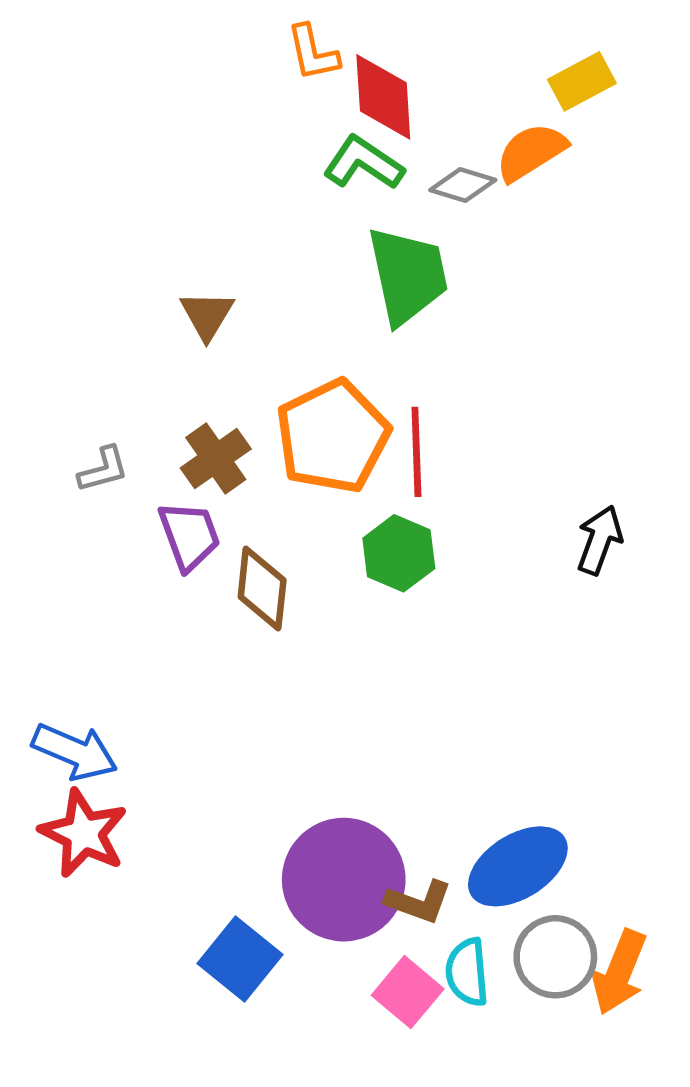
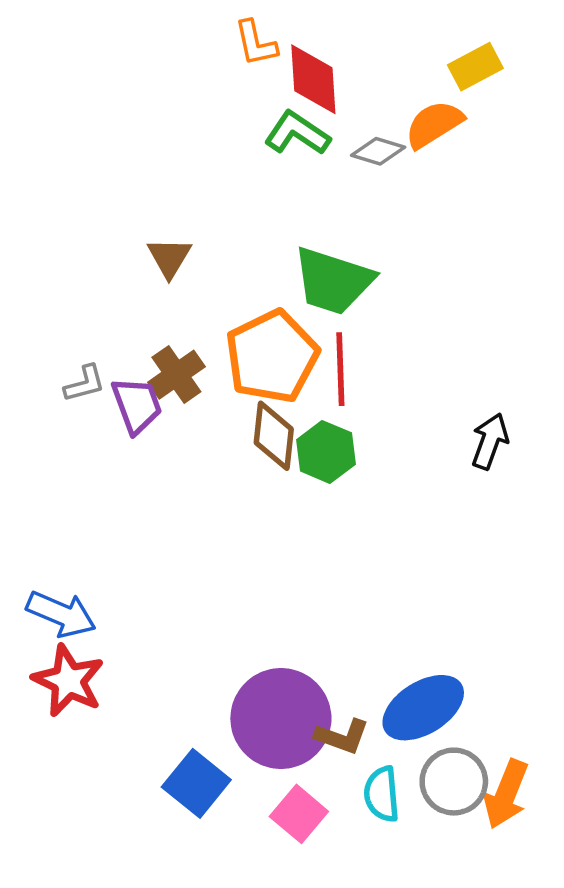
green trapezoid: (408, 275) -> (333, 281), moved, turned 120
purple trapezoid: (189, 536) -> (137, 405), moved
brown diamond: (262, 589) -> (274, 436), moved
pink square: (408, 992) -> (299, 814), moved

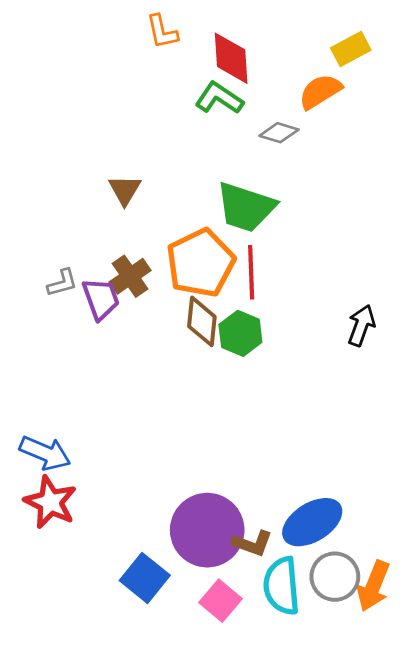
orange L-shape: (256, 43) -> (162, 32), moved
gray diamond: (378, 151) -> (279, 133), moved
cyan semicircle: (382, 794) -> (282, 586), size x1.4

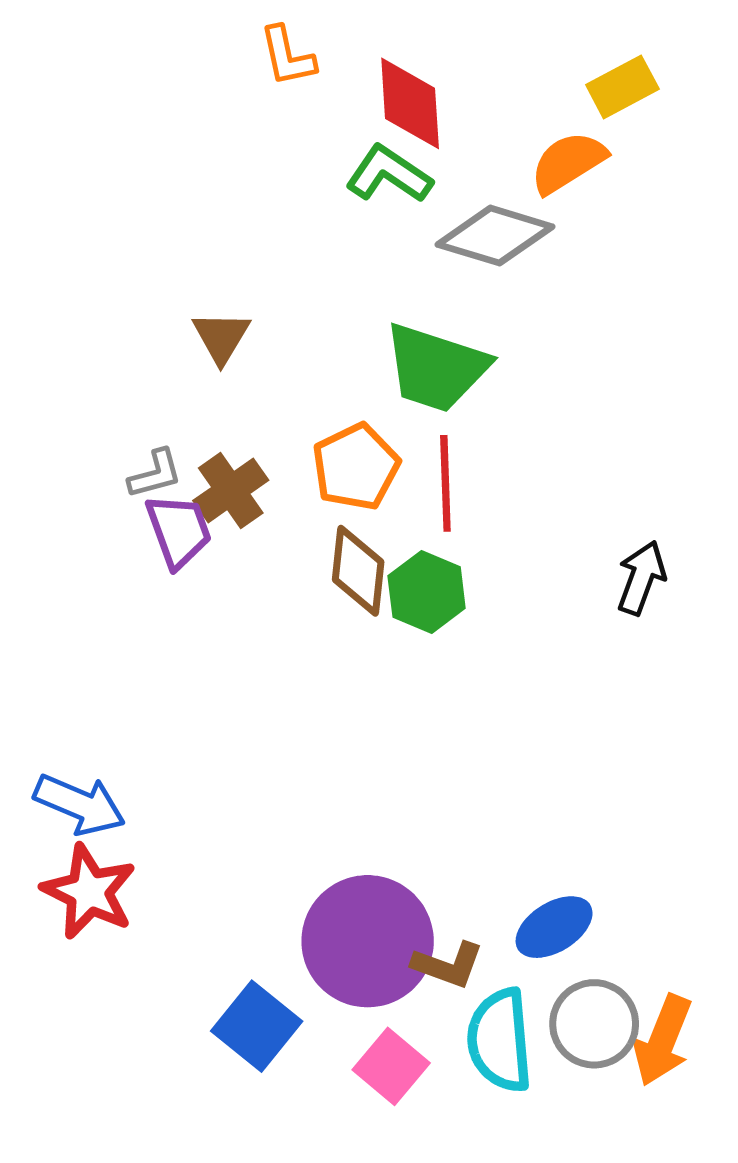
gray diamond: (279, 133) -> (495, 236), size x1.6
orange pentagon: (201, 263) -> (356, 467), size x0.7
gray L-shape: (62, 283) -> (155, 474), moved
blue ellipse: (312, 522) -> (554, 927), size x0.7

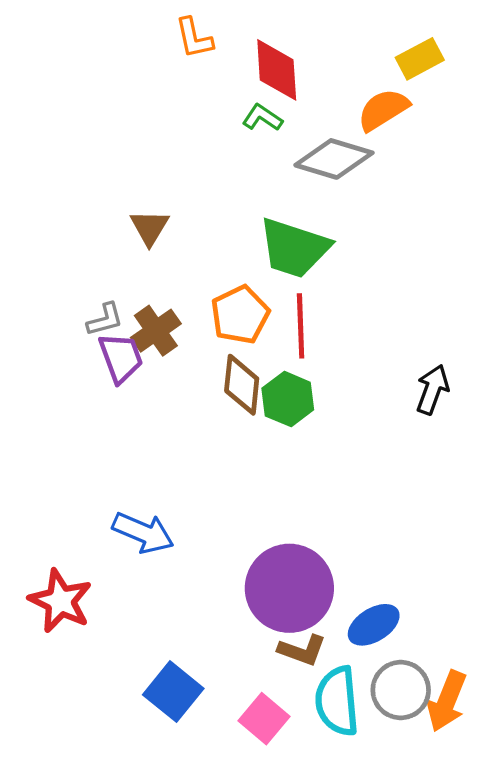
green L-shape: (389, 174) -> (262, 118), size x0.7
blue arrow: (80, 804) -> (143, 533), moved
purple circle: (368, 941) -> (289, 588), moved

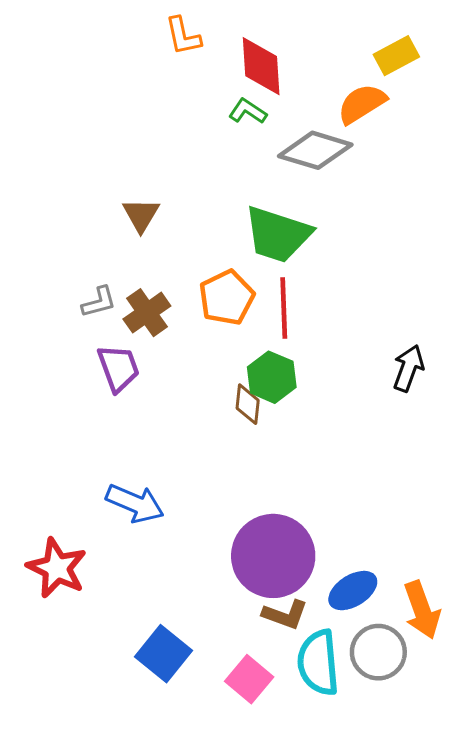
purple trapezoid: (121, 358) -> (118, 368), moved
brown diamond: (242, 385) -> (248, 404), moved, size x0.7
orange arrow: (447, 701) -> (422, 610), moved, turned -42

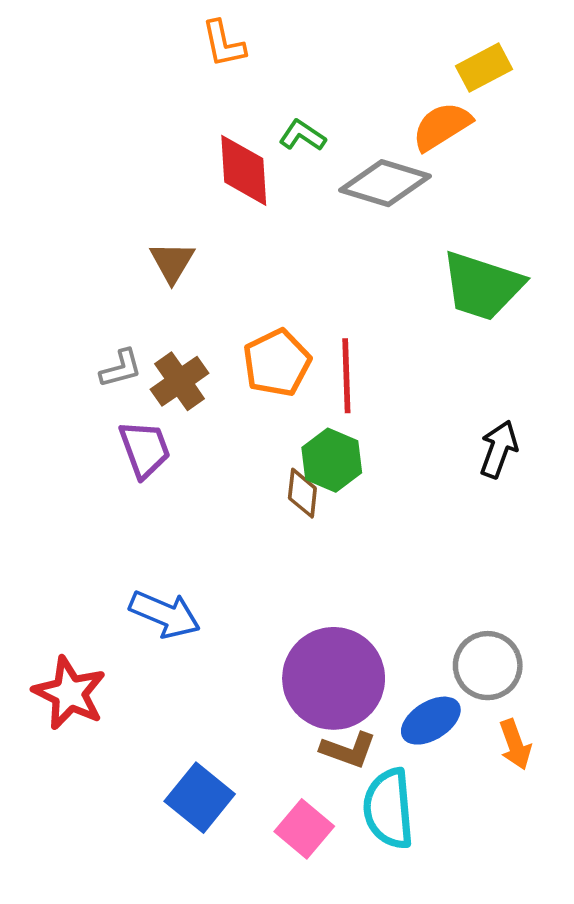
red diamond: (261, 66) -> (244, 170), moved
green trapezoid: (278, 234) -> (482, 286), moved
orange arrow: (422, 610) -> (515, 744), size x0.7
gray circle: (378, 652) -> (488, 666), moved

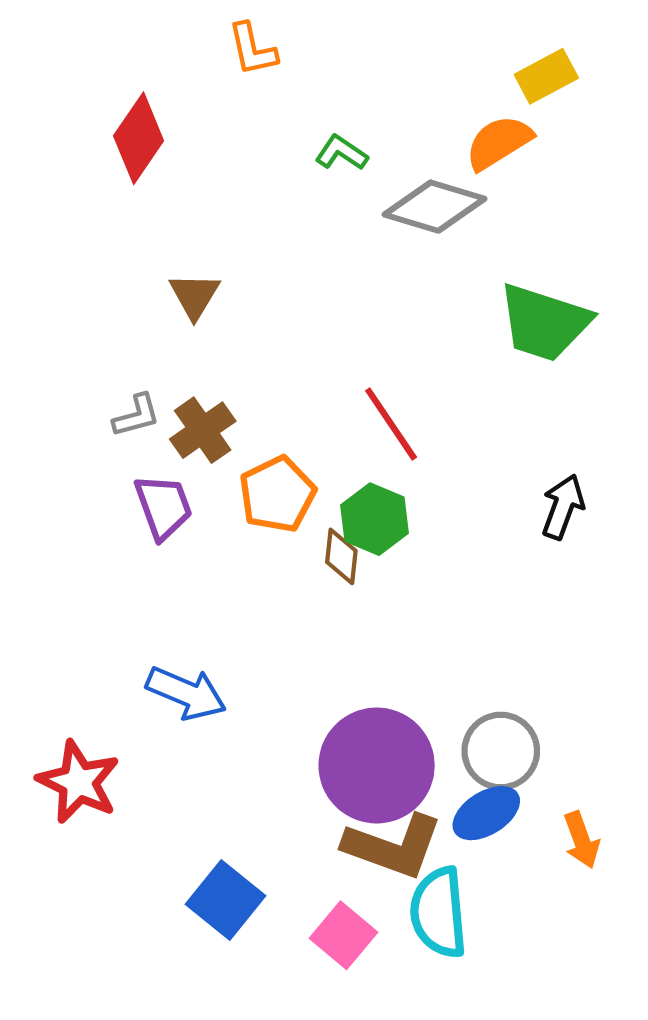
red diamond: (244, 170) -> (139, 138), moved, turned 38
orange pentagon: (277, 363) -> (277, 494), moved
red line: (346, 376) -> (391, 424), turned -32
gray circle: (488, 666) -> (501, 751), moved
brown L-shape: (348, 750) -> (393, 846), size x1.6

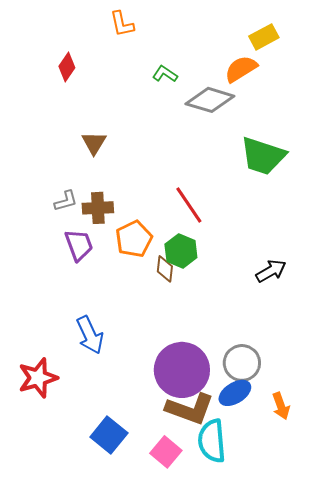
red diamond: (139, 138) -> (67, 67), size x0.7
brown cross: (203, 430) -> (98, 208), turned 32
black arrow: (563, 507) -> (271, 271), moved, turned 40
blue arrow: (186, 693) -> (90, 335), turned 42
red star: (79, 782) -> (38, 378), turned 30

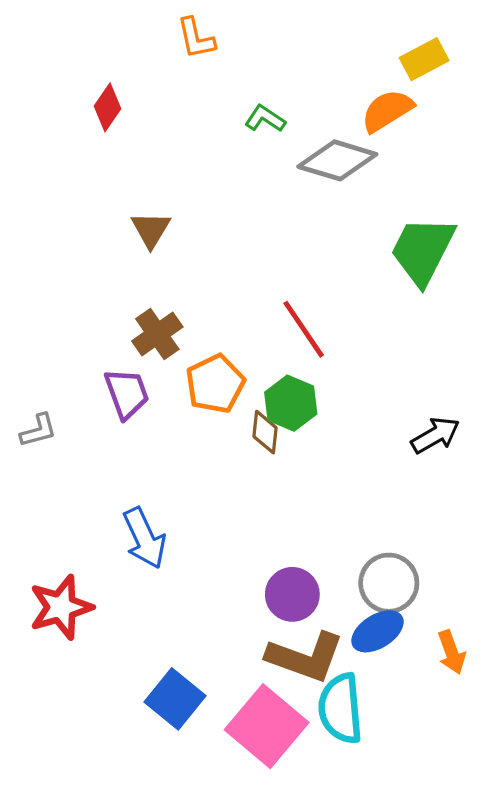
green trapezoid: (263, 156) -> (423, 250), turned 99
gray L-shape: (66, 201) -> (38, 430), moved
brown cross: (98, 208) -> (157, 334), turned -32
purple circle: (182, 370) -> (292, 594), size x0.6
pink square: (166, 452) -> (267, 726), size x1.6

